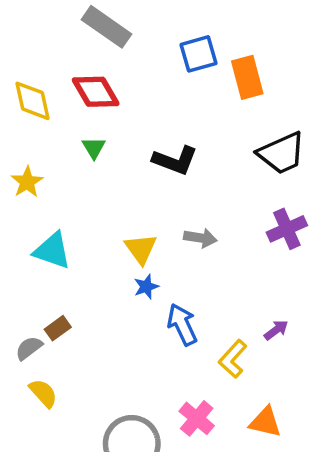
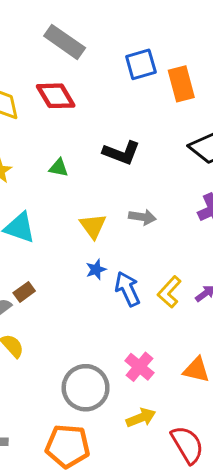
green triangle: (94, 148) -> (59, 168), moved, turned -48
blue star: (146, 287) -> (96, 269), moved
yellow L-shape: (233, 359) -> (169, 292), moved

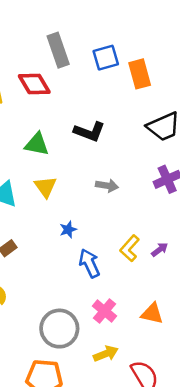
gray rectangle: (65, 42) -> (58, 50), moved, turned 36
green triangle: (59, 168) -> (37, 144), size x1.5
yellow triangle: (93, 226) -> (46, 187), moved
blue arrow: (127, 289) -> (89, 263), moved

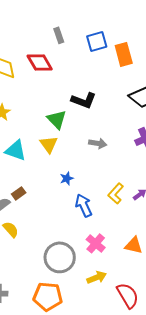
gray rectangle: (58, 50) -> (59, 35), size x0.6
green triangle: (37, 144) -> (57, 119), moved, turned 35

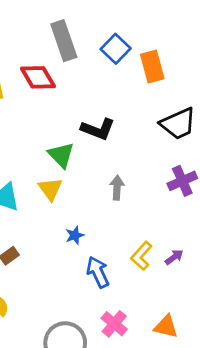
gray rectangle: (59, 35) -> (64, 41), size x1.8
blue square: (97, 41) -> (116, 49), turned -30
gray arrow: (98, 143) -> (117, 188), turned -96

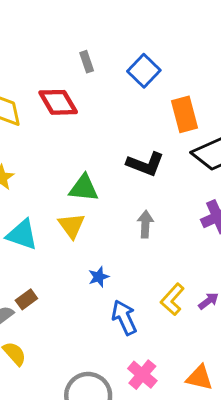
gray rectangle: (64, 41) -> (87, 62), size x0.5
orange rectangle: (152, 66) -> (184, 114), moved
black L-shape: (98, 129) -> (145, 164), moved
green triangle: (61, 155) -> (84, 188), turned -40

